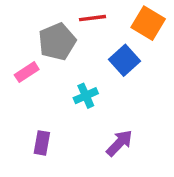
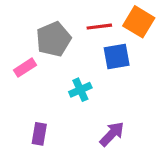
red line: (93, 18) -> (99, 27), moved
blue square: (125, 60) -> (117, 57), turned 32

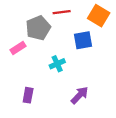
red line: (99, 27) -> (62, 12), moved

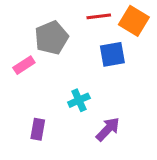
red line: (62, 12) -> (99, 16), moved
cyan cross: (57, 64) -> (79, 100), moved

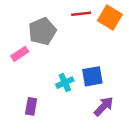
blue square: (112, 54) -> (92, 76), moved
purple arrow: (108, 129) -> (104, 106), moved

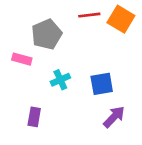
pink rectangle: (20, 54) -> (22, 59), turned 48
cyan cross: (65, 83) -> (60, 80), moved

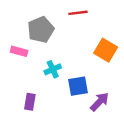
orange square: (121, 19) -> (106, 50), moved
blue square: (102, 84) -> (78, 86), moved

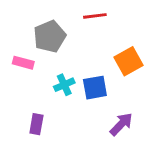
orange square: (106, 50) -> (129, 61), turned 30
blue square: (78, 86) -> (95, 88), moved

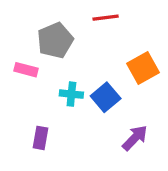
cyan cross: (64, 85) -> (71, 94), turned 30
blue square: (95, 88) -> (106, 97), turned -30

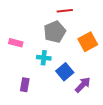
gray pentagon: (55, 40) -> (55, 32), moved
blue square: (106, 97) -> (65, 72), moved

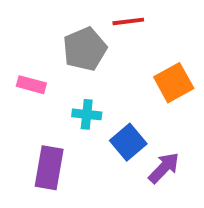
gray pentagon: (55, 32) -> (85, 49), moved
purple rectangle: (25, 85) -> (49, 168), size x1.5

